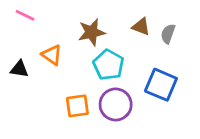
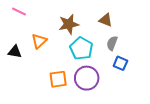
gray semicircle: (168, 34) -> (112, 43), moved
orange triangle: (52, 55) -> (39, 41), turned 42
blue square: (161, 85) -> (120, 63), size x0.6

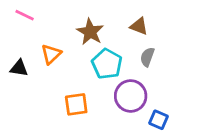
brown star: (69, 24) -> (90, 32), turned -30
blue square: (120, 63) -> (159, 120), moved
purple circle: (87, 78) -> (131, 96), moved

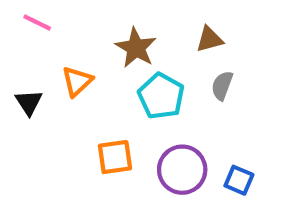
brown triangle: (139, 26) -> (209, 39), turned -36
black triangle: (19, 68) -> (29, 102), turned 48
purple circle: (131, 96) -> (182, 170), moved

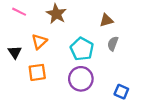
brown star: (136, 48) -> (56, 14), moved
orange square: (115, 157) -> (37, 72), moved
purple circle: (182, 170) -> (81, 79), moved

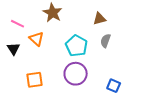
pink line: (19, 12) -> (18, 24), moved
orange triangle: (39, 42) -> (37, 39), turned -35
orange square: (37, 72) -> (35, 80), moved

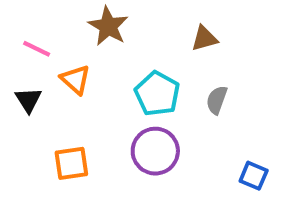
gray semicircle: (106, 41) -> (217, 100), moved
blue square: (114, 86) -> (254, 176), moved

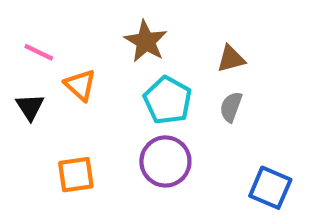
brown star: (108, 26) -> (146, 41), moved
brown triangle: (204, 38) -> (231, 59), moved
blue square: (254, 176) -> (270, 188), size x1.4

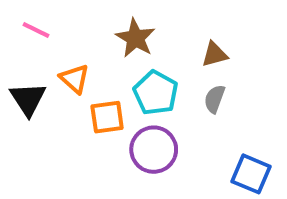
pink line: (39, 52) -> (36, 30), moved
black triangle: (30, 107) -> (28, 99), size x1.4
orange square: (76, 175) -> (107, 117), moved

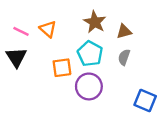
pink line: (36, 30) -> (21, 31), moved
brown star: (135, 38) -> (95, 22), moved
orange triangle: (75, 79) -> (48, 29), moved

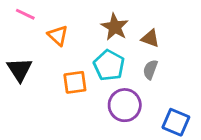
pink line: (21, 31) -> (25, 14), moved
brown triangle: (124, 31) -> (150, 38), turned 35
purple circle: (89, 86) -> (125, 105), moved

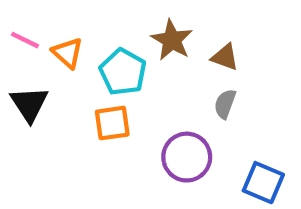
pink line: (25, 14) -> (25, 40), moved
orange triangle: (58, 35) -> (68, 53), moved
cyan pentagon: (109, 65) -> (123, 72), moved

